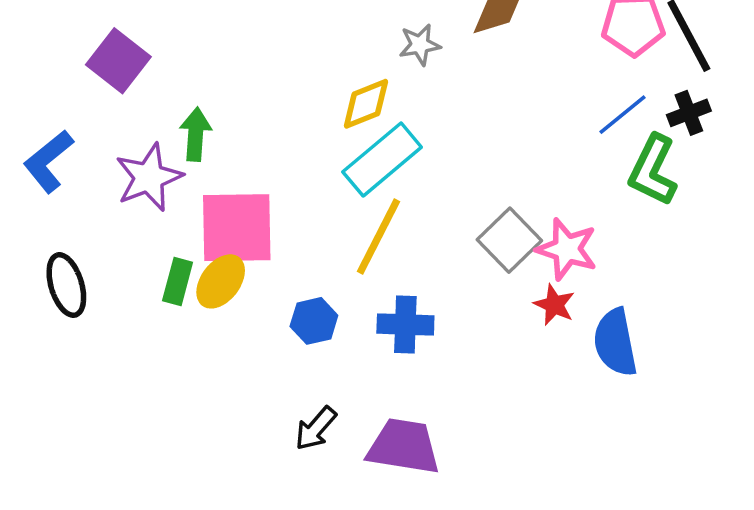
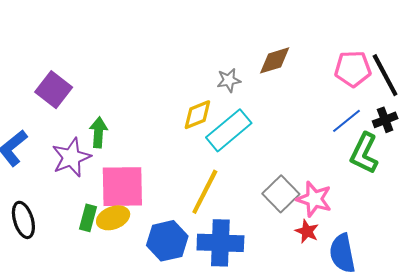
cyan rectangle: (382, 159) -> (229, 130), moved
yellow ellipse: (221, 281) -> (113, 218), turned 32
blue hexagon: (314, 321) -> (167, 241), size x1.5
blue cross: (405, 324) -> (220, 243), size x1.4

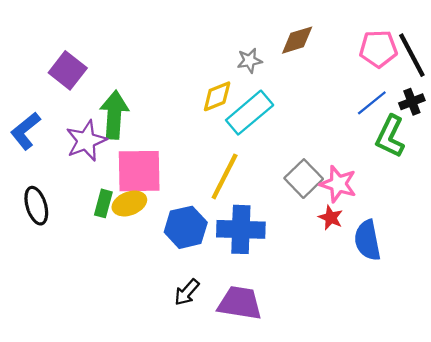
green arrow: (98, 132) -> (114, 115), size x1.5

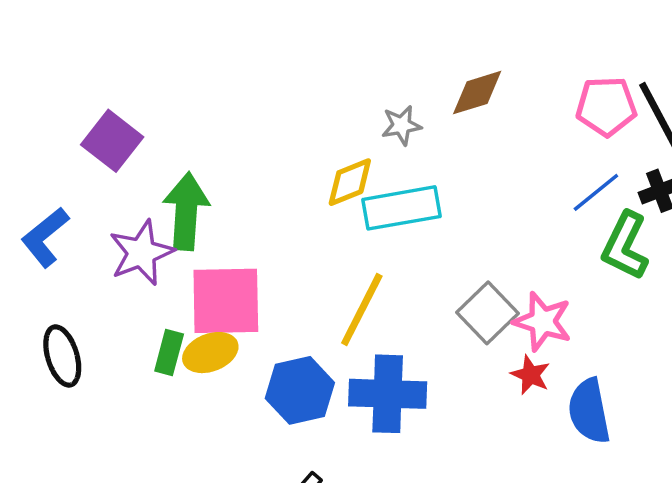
cyan rectangle: (250, 113) -> (401, 208), turned 30

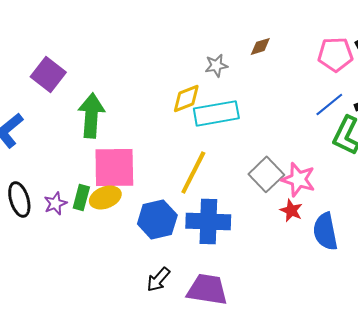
brown diamond: (477, 93) -> (260, 46), size x0.7
purple star: (141, 253) -> (55, 203), moved, size x0.6

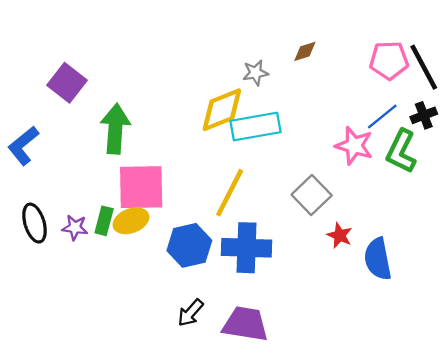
yellow diamond: (186, 98) -> (222, 110), size x1.4
pink star: (298, 179) -> (354, 146), moved
purple star: (55, 203) -> (75, 228), turned 30

